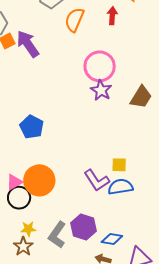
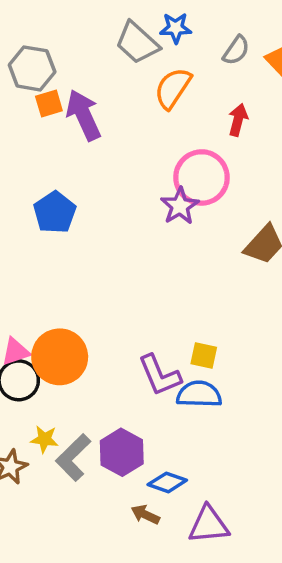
red arrow: (112, 16) -> (238, 120), moved
purple star: (101, 90) -> (180, 206), moved
blue pentagon: (32, 127) -> (55, 212), moved
yellow star: (28, 229) -> (44, 439), moved

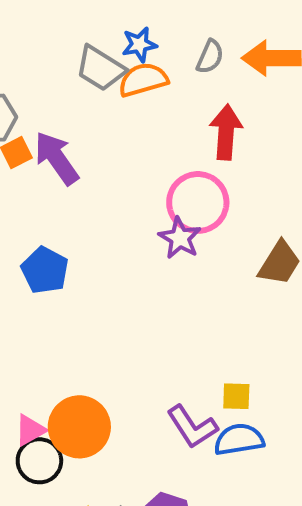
orange semicircle: (173, 88) -> (143, 80), moved, turned 51
red arrow: (238, 120) -> (226, 132), size x1.5

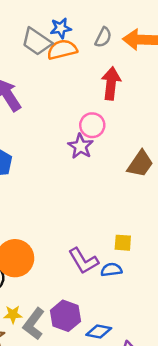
pink circle: (198, 202) -> (92, 125), size x0.7
yellow square: (236, 396) -> (123, 243), moved
blue semicircle: (239, 439) -> (111, 270), size x0.7

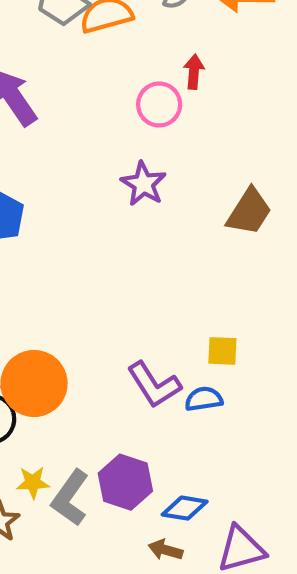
red arrow: (111, 83) -> (194, 72), size x0.6
pink circle: (92, 125) -> (159, 105), moved

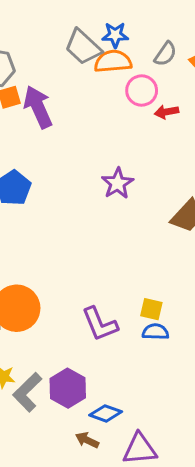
red arrow: (194, 72) -> (167, 112), turned -115
pink circle: (159, 105) -> (142, 90), moved
blue semicircle: (204, 399) -> (155, 332), moved

